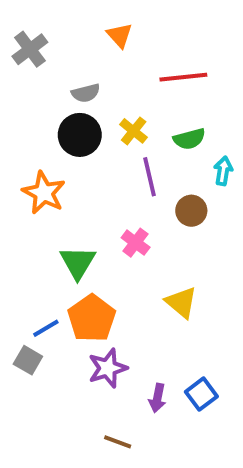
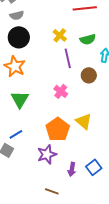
gray semicircle: (86, 93) -> (17, 15), moved
black circle: (80, 135) -> (19, 37), moved
green triangle: (78, 262) -> (20, 99), moved
orange pentagon: (92, 318) -> (58, 129), moved

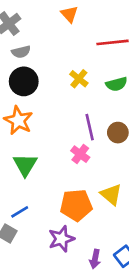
purple line: (68, 58) -> (90, 127), moved
orange pentagon: (58, 129) -> (76, 205), turned 30

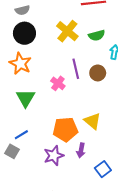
yellow cross: (79, 79) -> (67, 31), size x1.5
pink cross: (80, 154) -> (58, 83), moved
purple arrow: (95, 259) -> (81, 150), moved

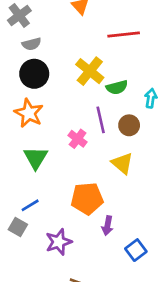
green semicircle: (97, 35) -> (117, 87), moved
yellow triangle: (92, 121) -> (122, 163), moved
purple star: (54, 156) -> (59, 242), moved

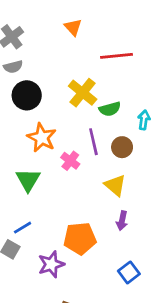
gray semicircle: (31, 44) -> (13, 67), moved
orange star: (29, 113) -> (42, 138), moved
orange pentagon: (87, 199) -> (80, 238), moved
purple arrow: (107, 226) -> (122, 221), moved

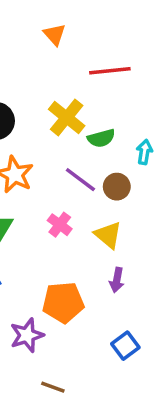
purple line: (93, 142) -> (80, 180), turned -40
pink cross: (70, 161) -> (60, 225), moved

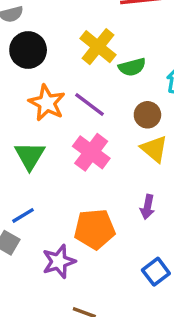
purple line: (80, 180) -> (89, 105), moved
pink cross: (60, 225) -> (91, 152), size x1.5
yellow triangle: (108, 235) -> (154, 149), moved

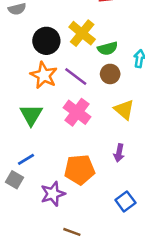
black circle: (28, 50) -> (46, 41), moved
brown circle: (147, 115) -> (110, 74), moved

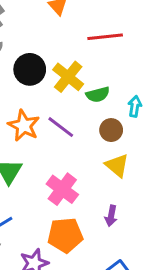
black circle: (46, 41) -> (30, 69), moved
brown circle: (110, 74) -> (111, 130), moved
pink cross: (77, 112) -> (62, 189), moved

